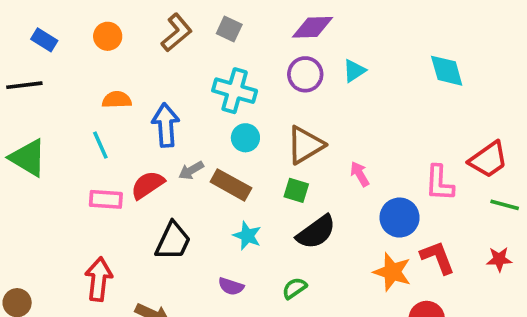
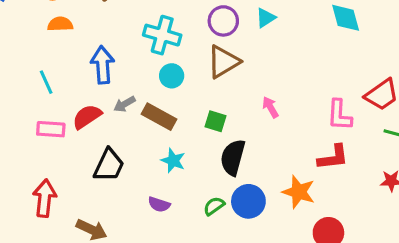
orange semicircle: (117, 100) -> (60, 24), moved
brown triangle: (305, 145) -> (223, 62), moved
blue circle: (400, 218) -> (248, 201), moved
black semicircle: (316, 232) -> (233, 157), turned 141
red L-shape: (438, 257) -> (333, 157), moved, turned 104

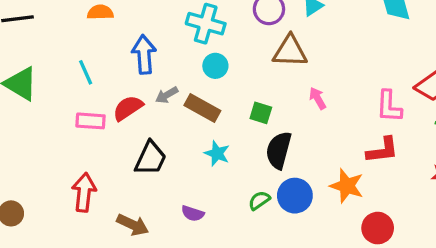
brown triangle: (223, 62) -> (290, 51), moved, turned 33
purple semicircle: (159, 204) -> (193, 213), moved

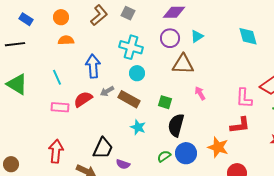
black trapezoid: (151, 158) -> (103, 148), moved

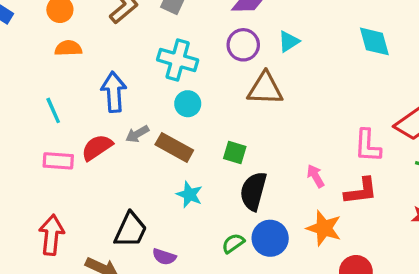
pink arrow: (200, 93) -> (316, 176), moved

